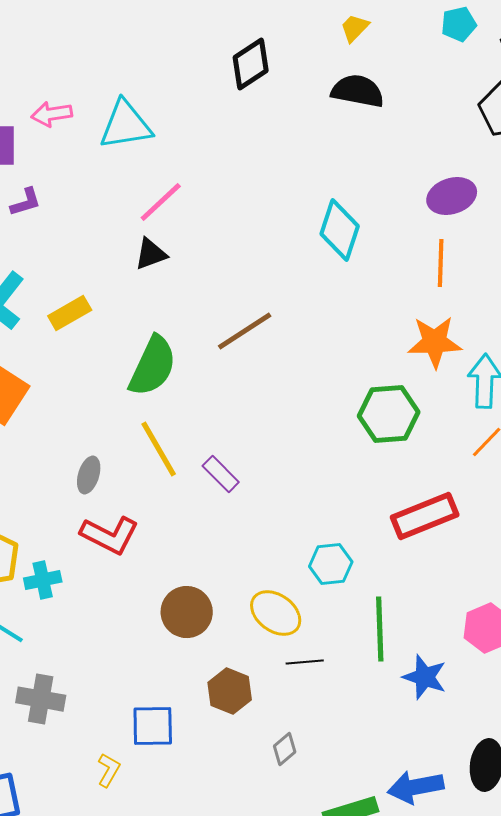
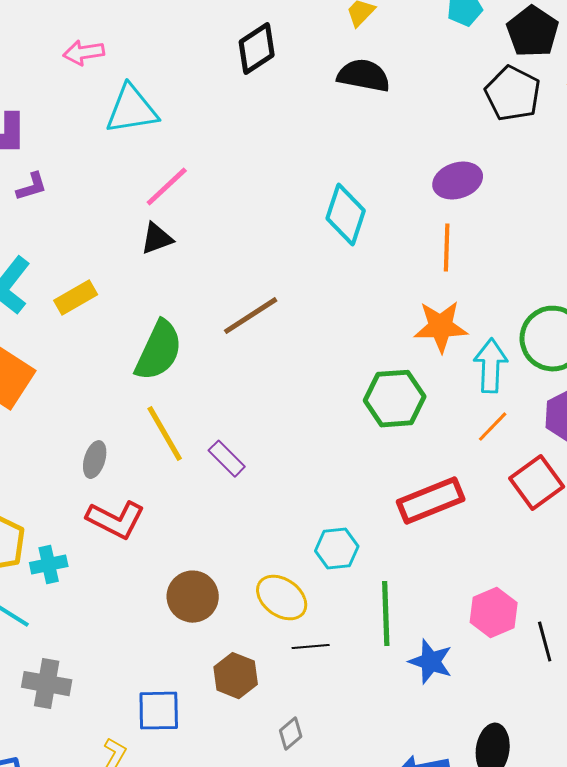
pink arrow: (52, 114) -> (84, 53), moved

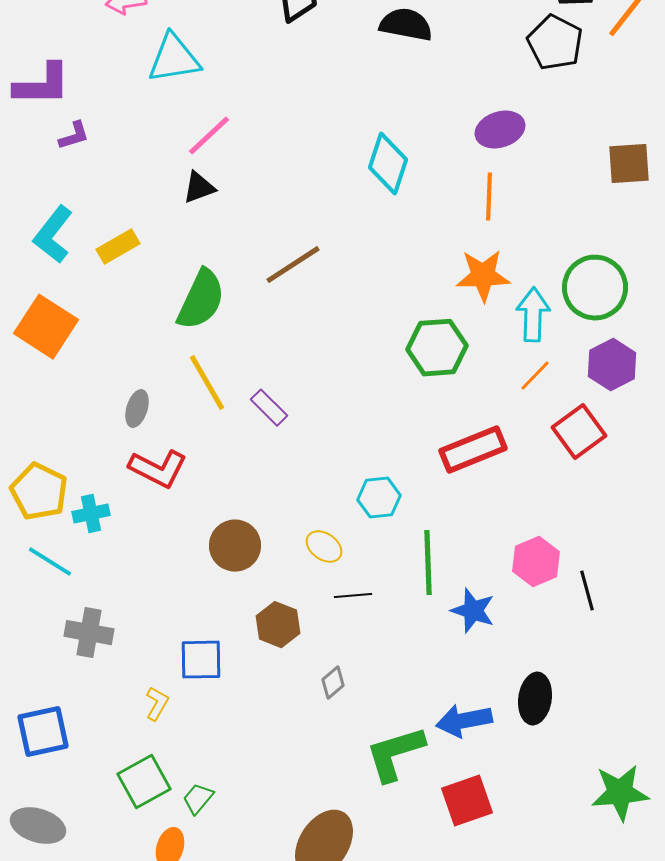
yellow ellipse: (282, 598) -> (324, 547), size x0.7

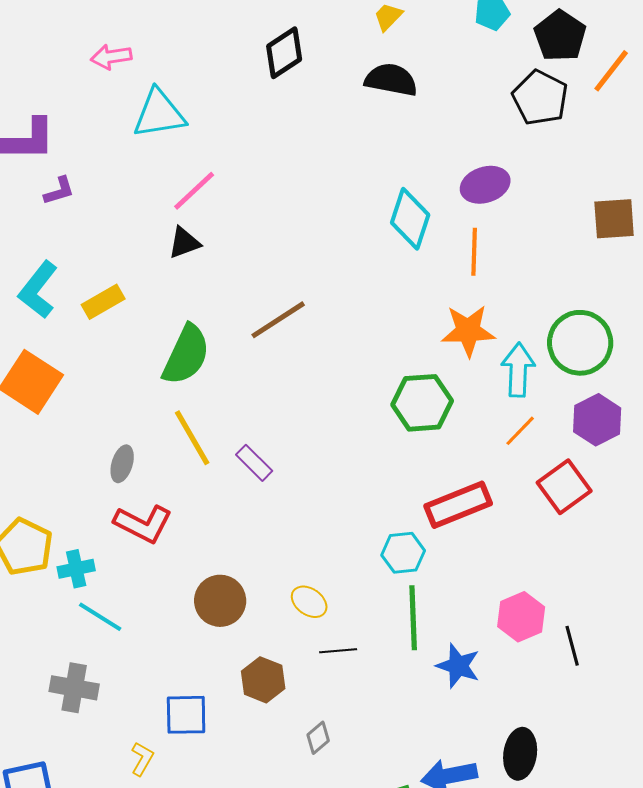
cyan diamond: (388, 164) -> (410, 219), moved
cyan hexagon: (379, 498) -> (403, 553), moved
cyan line: (50, 562) -> (100, 617), moved

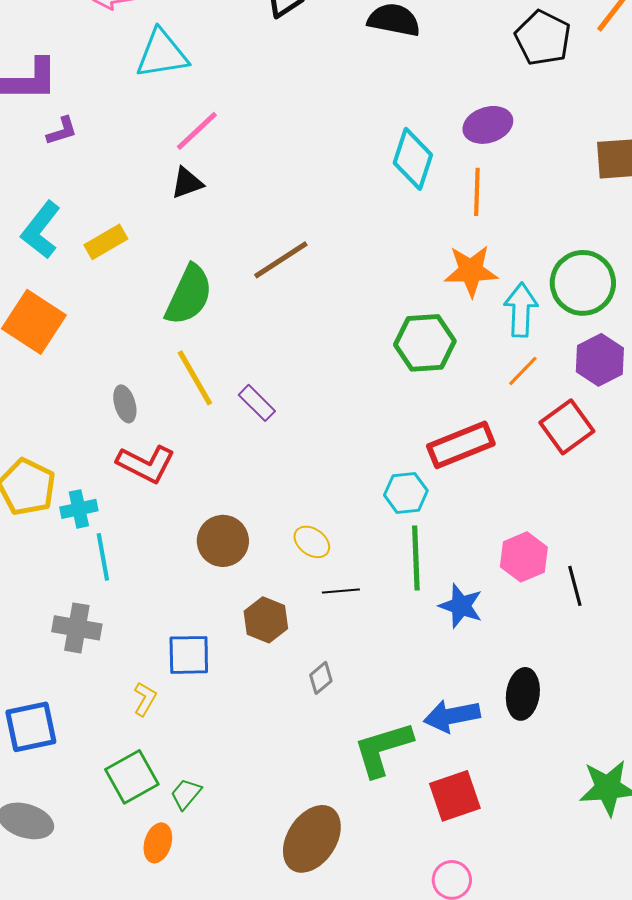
gray ellipse: (122, 464) -> (125, 404), turned -33
cyan line: (100, 617) -> (103, 557), turned 48

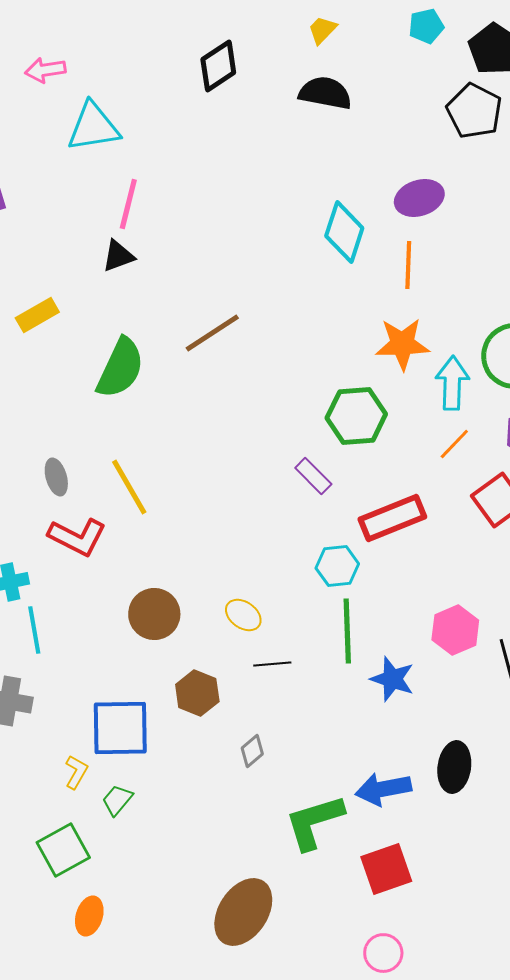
pink line: (197, 131) -> (128, 204), turned -33
yellow line: (195, 378) -> (129, 487), moved
purple rectangle: (257, 403) -> (313, 476), moved
blue square: (189, 655) -> (120, 728), size x1.4
green trapezoid: (186, 794) -> (117, 800), moved

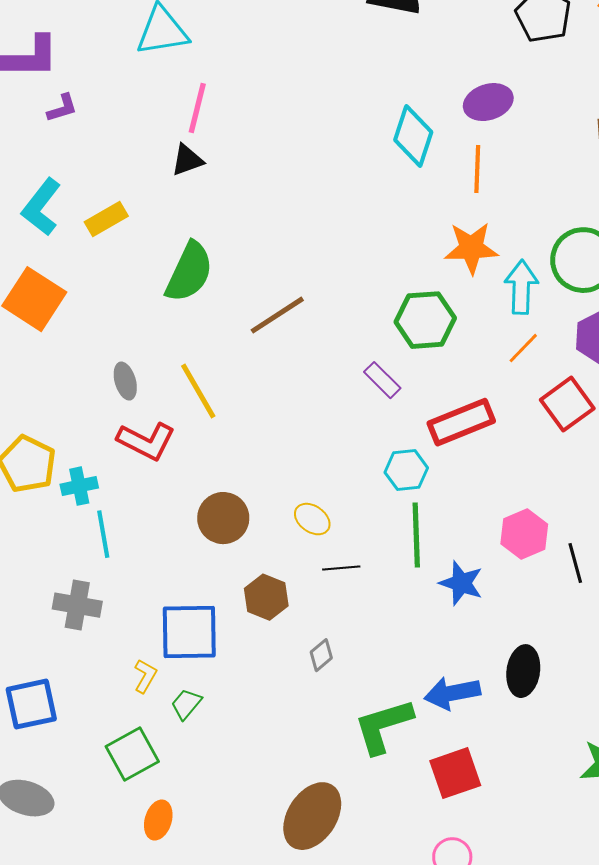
brown line: (212, 333) -> (277, 315), moved

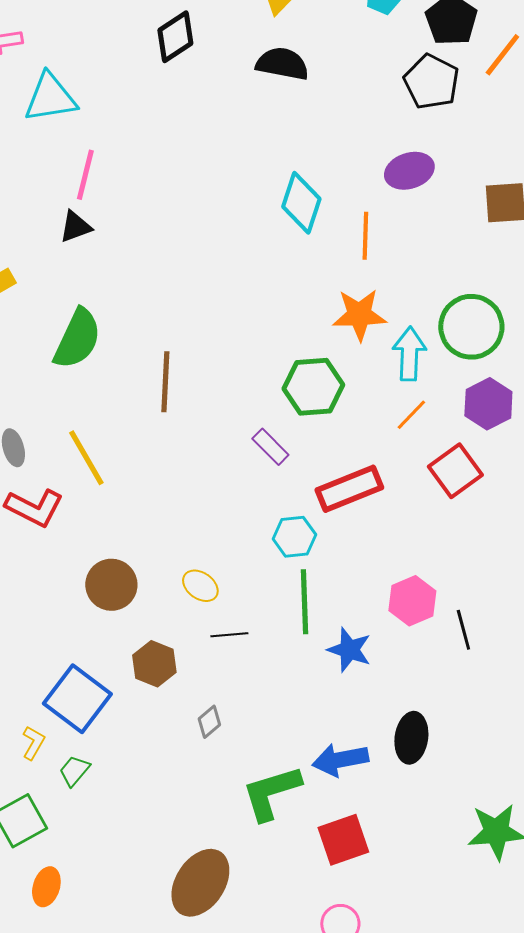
purple ellipse: (488, 102) -> (409, 171), moved
brown line: (277, 315) -> (165, 382), turned -54
blue square: (189, 632) -> (77, 699), turned 38

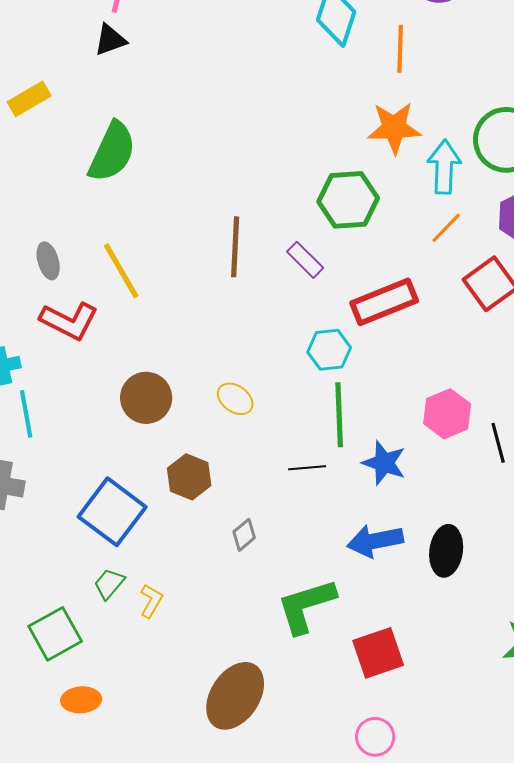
brown line: (165, 382) -> (235, 247), moved
black line: (229, 635) -> (307, 468), moved
yellow L-shape: (33, 743) -> (151, 601), moved
blue arrow: (340, 760) -> (375, 541), moved
orange ellipse: (46, 887) -> (81, 700), turned 69

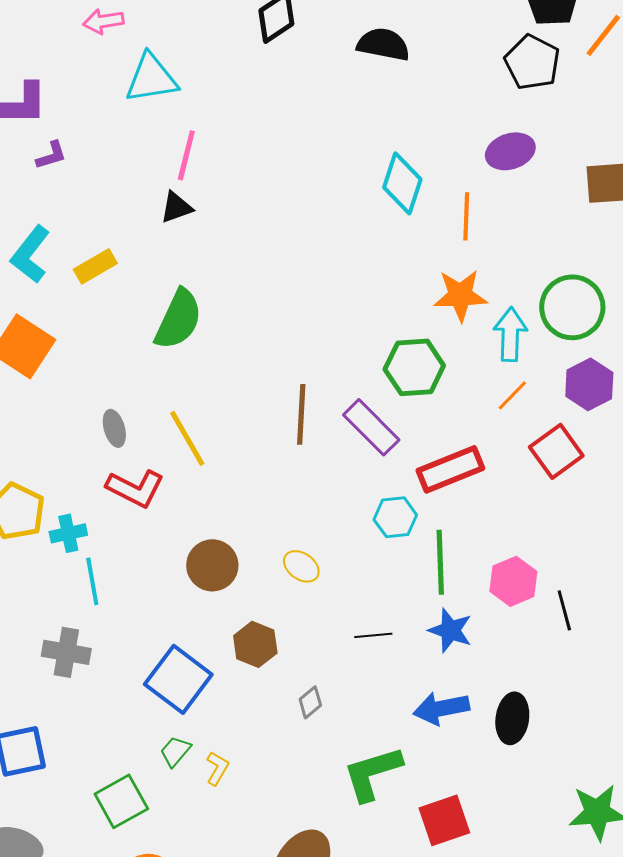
purple rectangle: (305, 260) -> (371, 427), size x1.5
green line: (339, 415) -> (440, 562), moved

